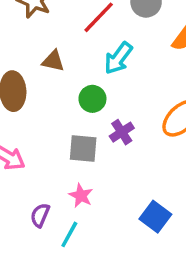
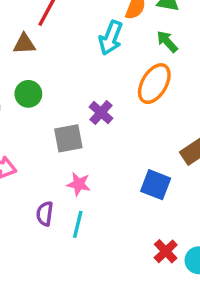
cyan arrow: (118, 58) -> (111, 38), moved
brown triangle: (53, 61) -> (24, 44), moved
green circle: (92, 99) -> (28, 94), moved

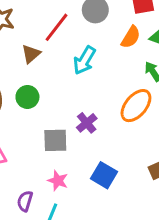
cyan arrow: (111, 38) -> (84, 60), moved
brown triangle: (24, 44) -> (31, 54), turned -48
blue square: (156, 185) -> (104, 175), moved

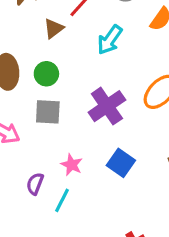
purple cross: (87, 123) -> (107, 106), size x1.6
gray square: (55, 140) -> (48, 112), moved

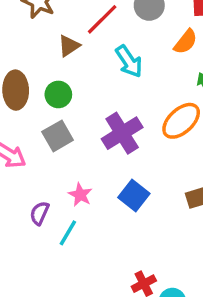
cyan arrow: (110, 40) -> (129, 61), turned -72
gray square: (48, 112) -> (58, 136), turned -36

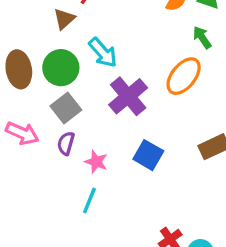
cyan arrow: (129, 61) -> (103, 53), moved
green circle: (58, 94) -> (61, 68), size x1.4
purple semicircle: (40, 213) -> (66, 143), moved

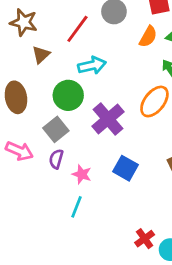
brown triangle: (64, 19) -> (41, 55), moved
cyan arrow: (103, 53) -> (92, 65), moved, turned -60
green circle: (61, 68) -> (68, 95), moved

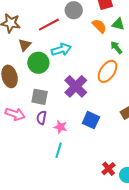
red line: (77, 29) -> (49, 25), turned 30
orange semicircle: (148, 37) -> (99, 26), turned -70
green circle: (68, 95) -> (38, 63), moved
gray square: (56, 129) -> (40, 97), turned -36

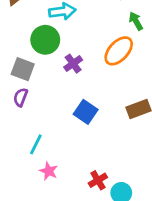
green circle: (38, 63) -> (45, 40), moved
purple cross: (76, 86) -> (73, 64), size x0.6
pink star: (60, 127) -> (49, 171), moved

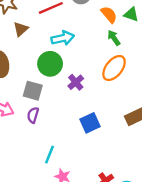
green arrow: (136, 21) -> (114, 38), moved
blue square: (86, 112) -> (90, 123), turned 36

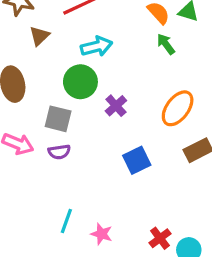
orange ellipse: (114, 68) -> (178, 108), moved
purple semicircle: (33, 115) -> (59, 152), turned -112
cyan line: (50, 155) -> (66, 221), moved

